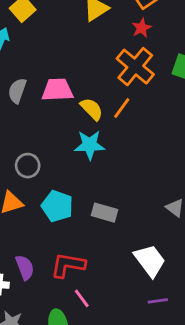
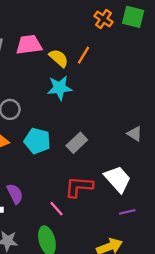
orange cross: (135, 67) -> (104, 19), moved, size x0.6
gray rectangle: (105, 213) -> (77, 143), turned -54
red L-shape: (68, 265) -> (79, 187), moved
pink line: (82, 298) -> (57, 209), moved

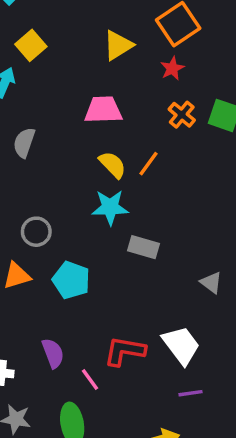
pink trapezoid: (29, 45) -> (103, 110), moved
gray rectangle: (77, 143) -> (144, 247), moved, turned 54
purple semicircle: (15, 194) -> (53, 353), moved

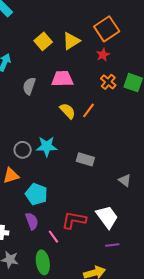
yellow square: (31, 45) -> (43, 41), moved
gray semicircle: (24, 143) -> (29, 86), moved
cyan star: (110, 207) -> (47, 146), moved
cyan pentagon: (71, 280) -> (36, 194), moved

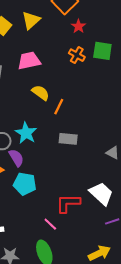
red star: (103, 55) -> (78, 26), moved
orange line: (89, 110) -> (59, 107), moved
cyan star: (47, 146) -> (26, 133), turned -30
purple semicircle: (32, 221) -> (16, 158), moved

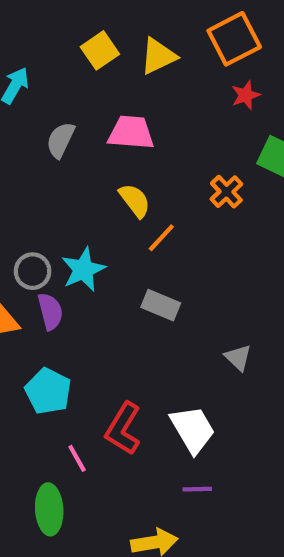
orange cross: (77, 55) -> (226, 192), moved
cyan pentagon: (25, 184) -> (48, 391), moved
red L-shape: (68, 203) -> (123, 429), turned -75

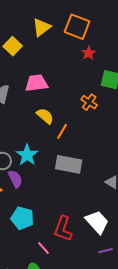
orange square: (234, 39) -> (77, 27), turned -30
yellow triangle: (158, 56) -> (42, 27), moved
gray rectangle: (161, 305) -> (69, 164), size x1.4

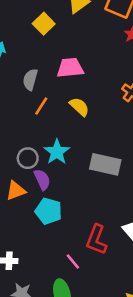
orange line: (62, 131) -> (41, 106), moved
cyan pentagon: (22, 218) -> (49, 211), moved

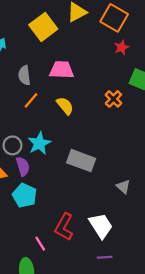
yellow square: (44, 24) -> (43, 27), size x1.4
gray semicircle: (30, 80) -> (24, 75), turned -30

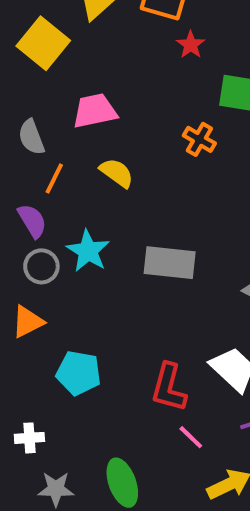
purple semicircle: (23, 166) -> (32, 221), moved
cyan pentagon: (25, 195) -> (79, 373), moved
pink line: (40, 244) -> (191, 437), moved

